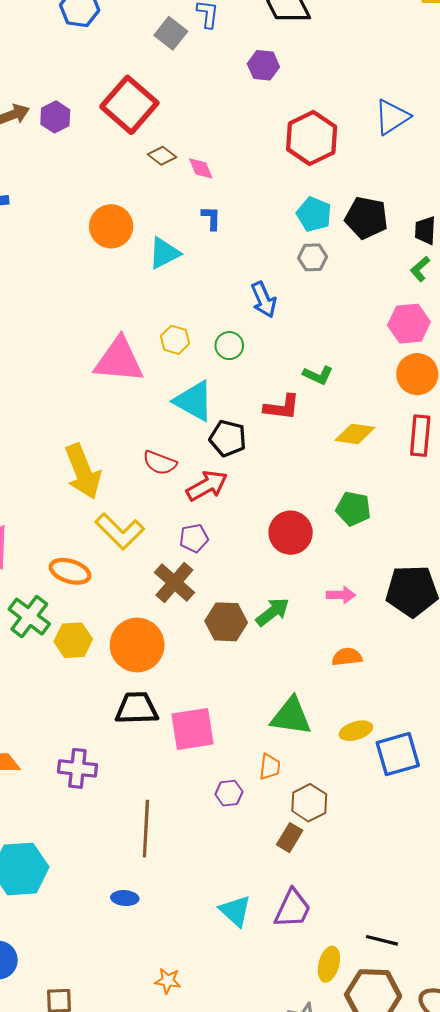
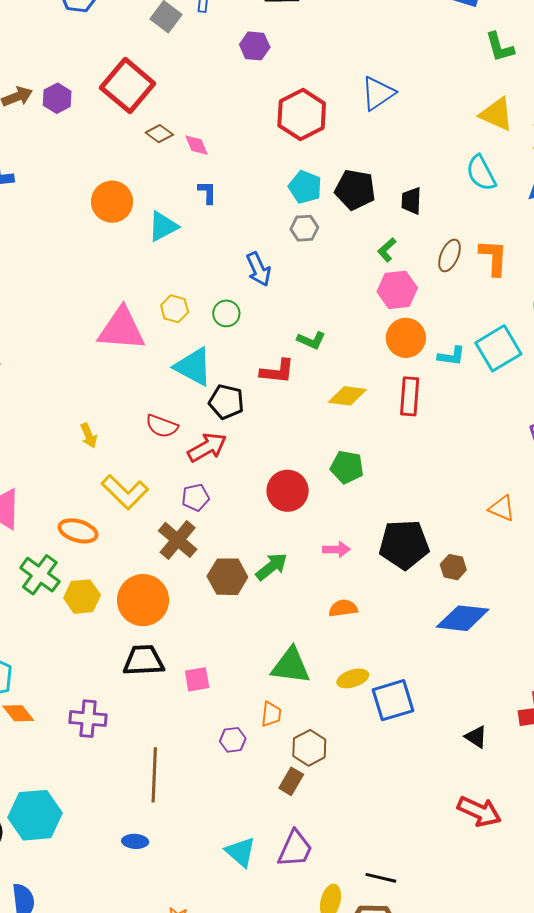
green L-shape: (420, 269) -> (387, 250), moved
yellow arrow: (83, 471) -> (89, 436), size x0.5
pink square: (193, 729) -> (197, 679), size x0.6

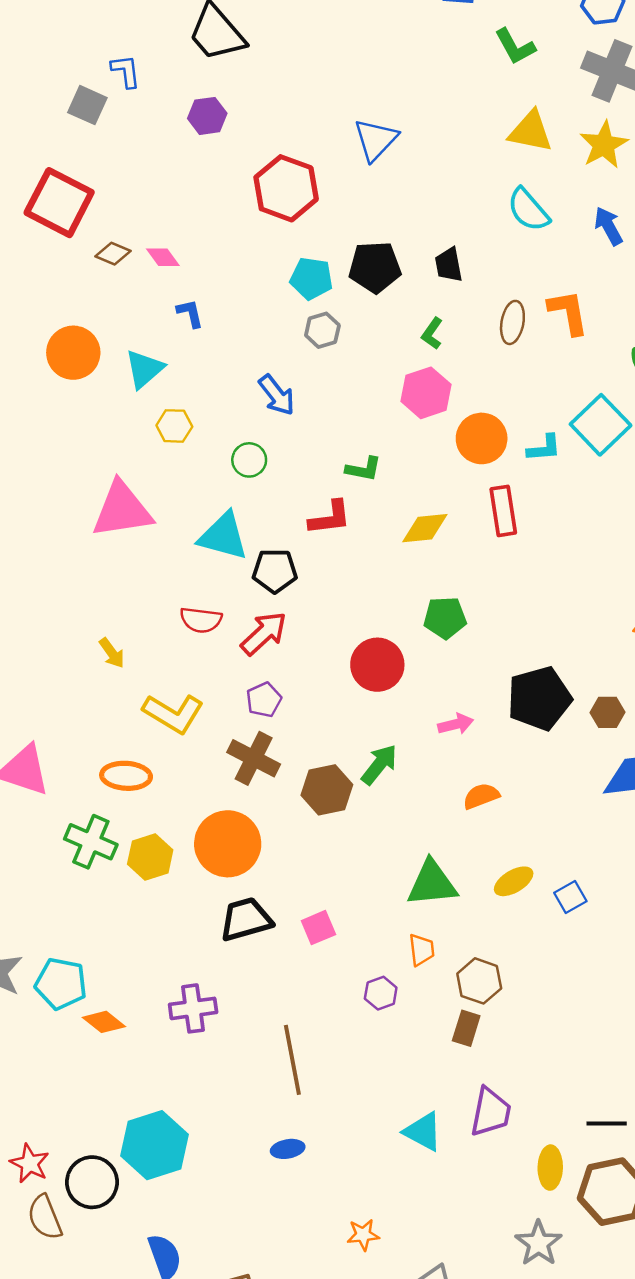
pink hexagon: (397, 290) -> (426, 393), moved
yellow hexagon: (175, 309) -> (174, 426), moved
blue square: (393, 700) -> (570, 897), size x0.6

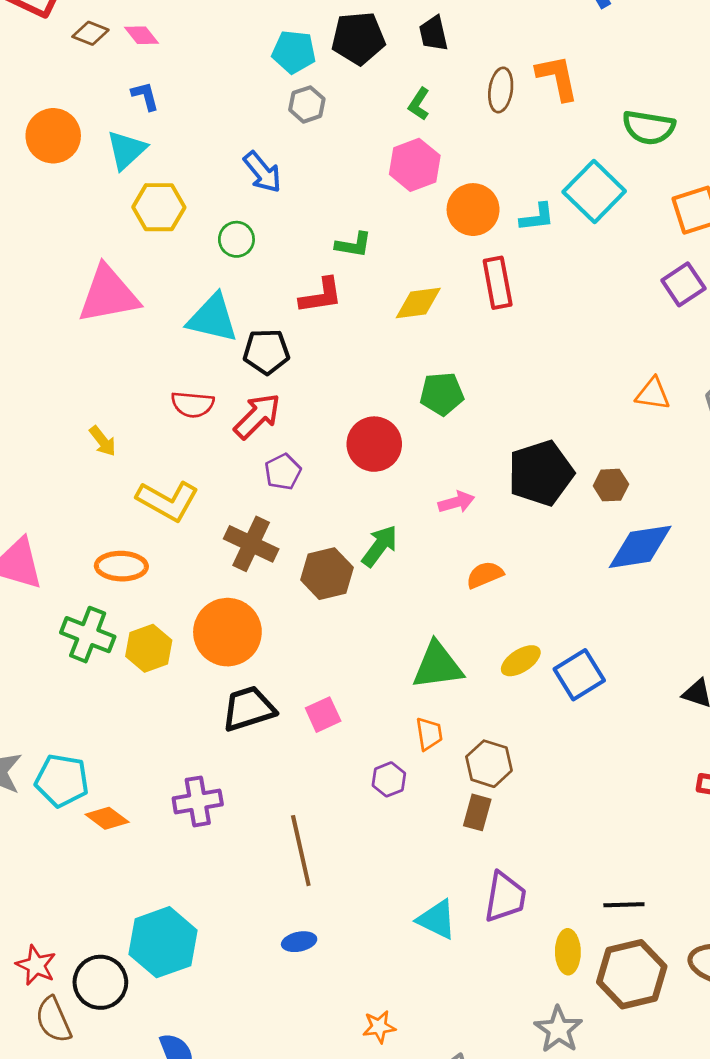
blue L-shape: (190, 313) -> (145, 96), moved
yellow hexagon: (174, 426) -> (159, 207), size x1.4
purple pentagon: (264, 700) -> (283, 472), moved
blue square: (570, 897) -> (579, 675), size x1.5

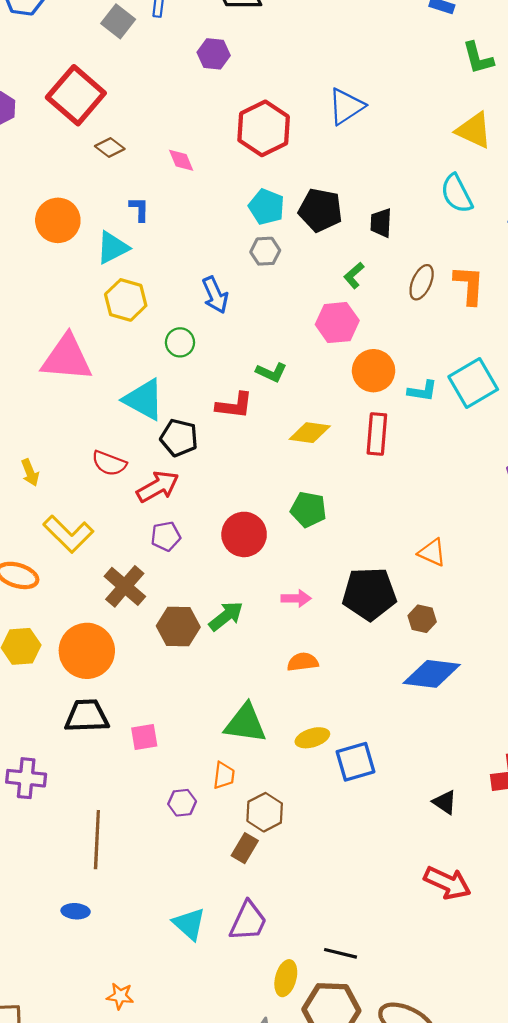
pink diamond: (141, 35) -> (181, 160), moved
orange triangle: (653, 394) -> (432, 552), moved

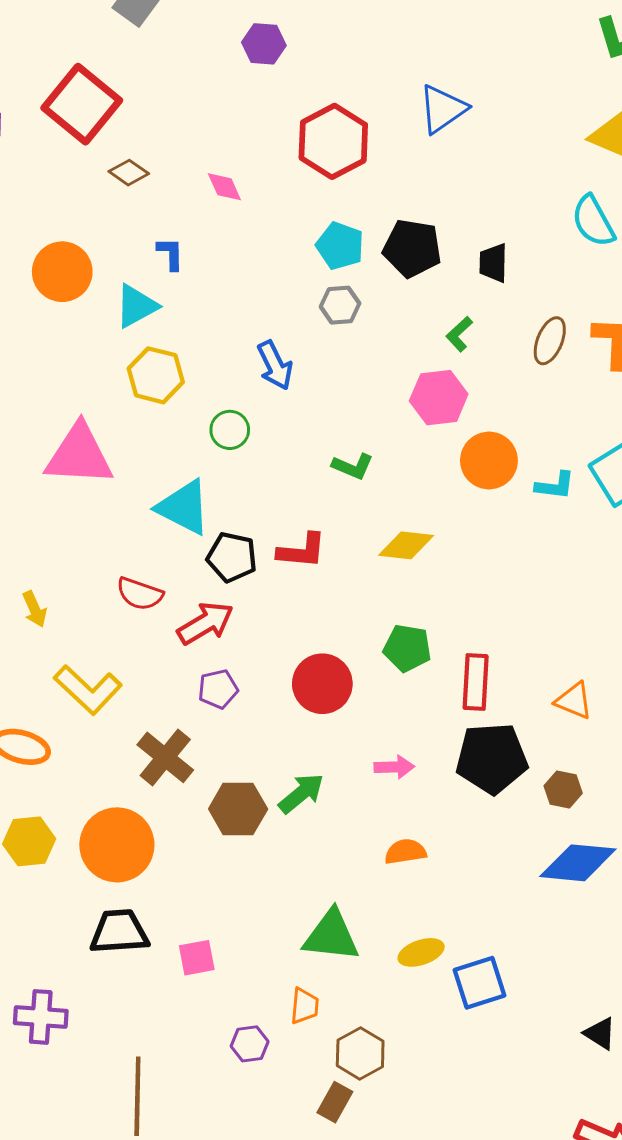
red L-shape: (234, 405) -> (302, 551), moved
red rectangle: (377, 434) -> (476, 682), moved

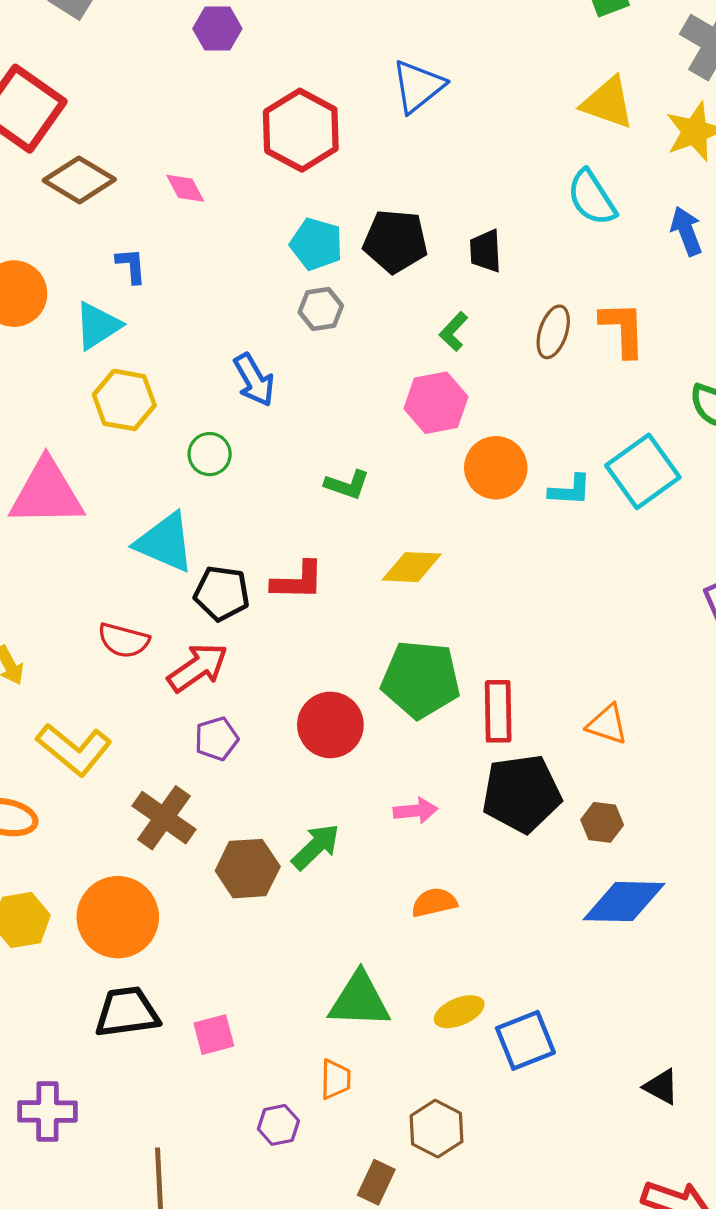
brown diamond: (129, 173) -> (79, 180), size x1.6
green pentagon: (407, 648) -> (421, 679), size x1.5
brown hexagon: (360, 1053) -> (437, 1129), moved

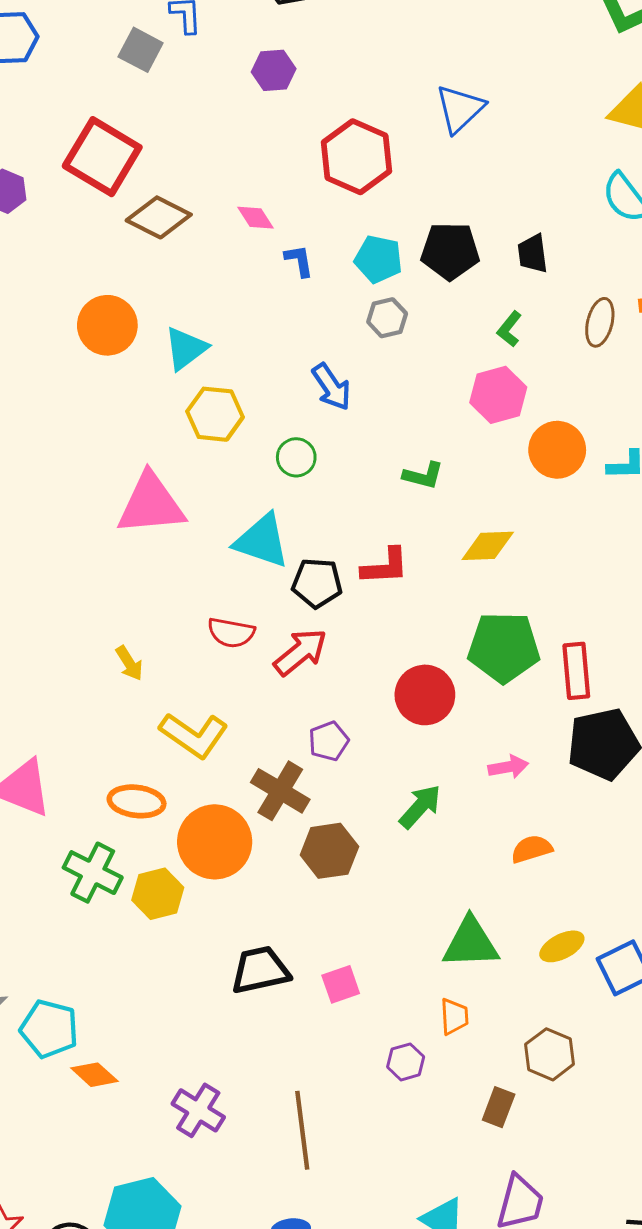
blue L-shape: (131, 266) -> (299, 261), moved
purple pentagon: (216, 739) -> (329, 741), moved
brown hexagon: (248, 869) -> (329, 851), moved
orange circle: (118, 917) -> (215, 842), moved
purple cross: (48, 1111) -> (198, 1110), moved, turned 36

